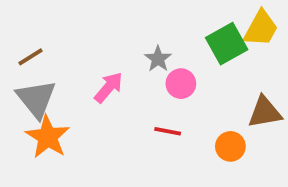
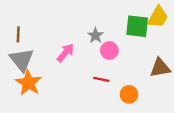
green square: (227, 44) -> (137, 26), turned 35
brown line: (30, 57) -> (18, 34), turned -56
orange circle: (230, 146) -> (129, 94), moved

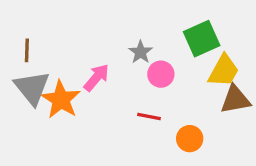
yellow trapezoid: (158, 17) -> (224, 71), moved
green square: (137, 26) -> (202, 39), turned -30
orange star: (29, 83) -> (61, 100), moved

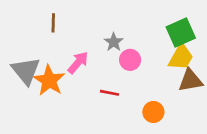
green square: (202, 39) -> (181, 32), moved
brown line: (27, 50) -> (53, 23), moved
red line: (149, 117) -> (109, 93), moved

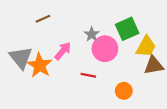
brown line: (53, 23) -> (43, 19), turned 64
green square: (181, 32) -> (127, 29), moved
pink circle: (130, 60) -> (105, 49), size x1.5

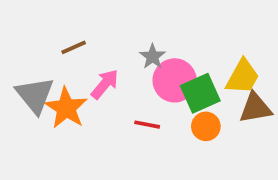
brown line: (43, 19) -> (74, 47), moved
green square: (127, 29) -> (200, 93), moved
orange circle: (124, 91) -> (206, 126), moved

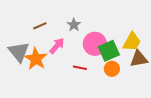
gray star: (153, 57) -> (74, 25), moved

